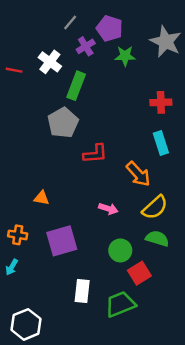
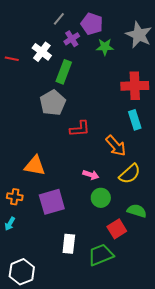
red cross: (161, 102) -> (135, 86), size x1.5
orange triangle: (42, 198) -> (35, 166), size x1.6
green semicircle: (157, 238) -> (137, 211), moved
green circle: (120, 250) -> (101, 198), moved

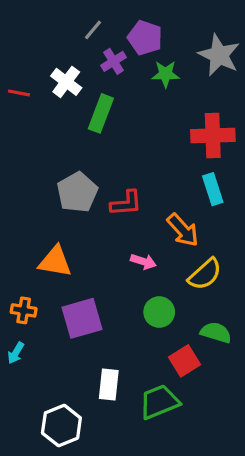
gray pentagon: (53, 103) -> (77, 192), moved
pink arrow: (91, 175) -> (143, 262), moved
white hexagon: (22, 272) -> (61, 425), moved

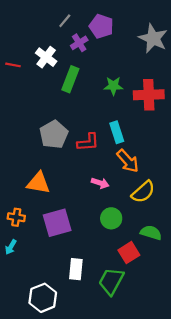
green star: (165, 74) -> (113, 86), moved
cyan rectangle: (213, 189) -> (117, 132), moved
green trapezoid: (159, 402) -> (111, 281), turned -40

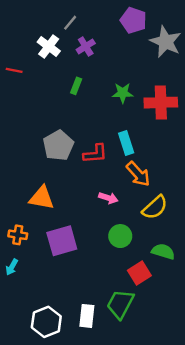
purple pentagon: (101, 26) -> (133, 20), moved
white cross: (46, 57) -> (49, 46), moved
green rectangle: (70, 79) -> (76, 86), size x0.6
white rectangle: (76, 269) -> (87, 316), moved

